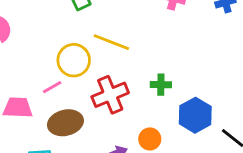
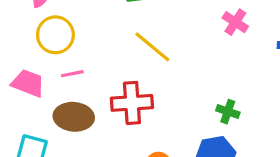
yellow circle: (74, 60) -> (55, 35), moved
green cross: (161, 85) -> (228, 112), moved

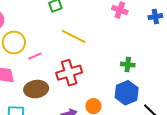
pink line: (72, 74) -> (35, 56), moved

